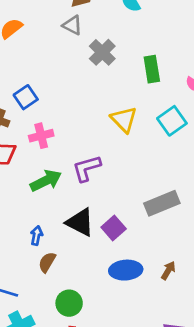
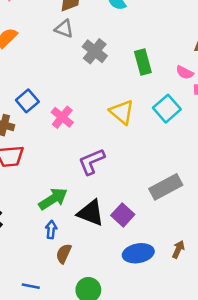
pink cross: (41, 136) -> (62, 117), moved, turned -30
green arrow: (46, 181) -> (53, 199), moved

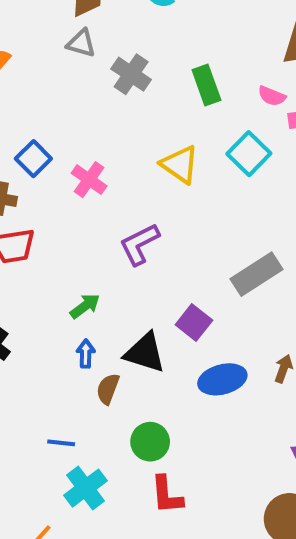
green arrow: (53, 199) -> (85, 306), size x0.7
black triangle: (91, 213) -> (145, 353), moved

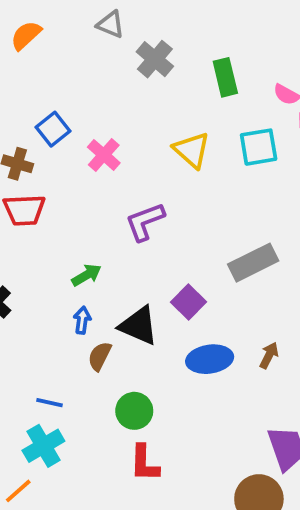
cyan square: (249, 154) -> (259, 147), turned 30
cyan cross: (85, 488) -> (43, 446), moved

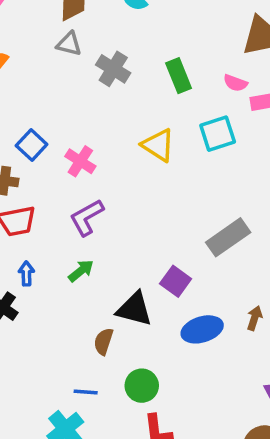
purple L-shape: (145, 222) -> (87, 217), moved
blue arrow: (82, 320) -> (26, 274), moved
blue line: (49, 403) -> (86, 392), moved

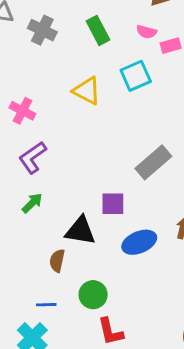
purple square: (176, 281) -> (113, 204), turned -30

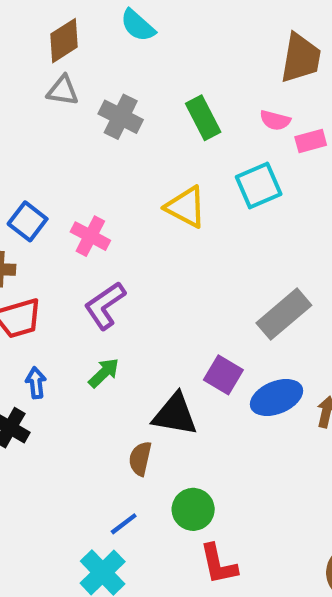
purple square: (113, 204) -> (223, 375), turned 30
blue ellipse: (139, 242) -> (277, 397), moved
blue line: (46, 305) -> (124, 524), turned -36

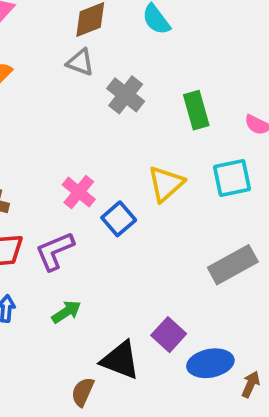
yellow triangle: (186, 207) -> (166, 184), turned 39
blue square: (28, 221) -> (119, 219), moved
purple L-shape: (105, 305) -> (55, 251), moved
gray rectangle: (284, 314) -> (233, 265), moved

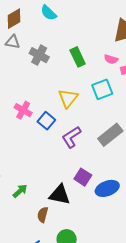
purple L-shape: (55, 251) -> (71, 137), moved
green arrow: (66, 312) -> (20, 191), moved

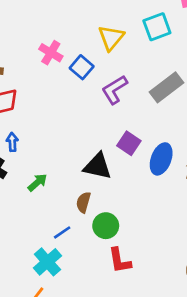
blue ellipse: (107, 188) -> (161, 159), turned -50
green arrow: (20, 191) -> (37, 182), moved
brown semicircle: (43, 215) -> (83, 202), moved

